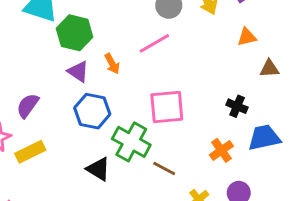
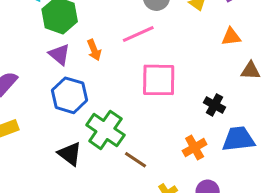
pink square: (167, 107) -> (159, 80), moved

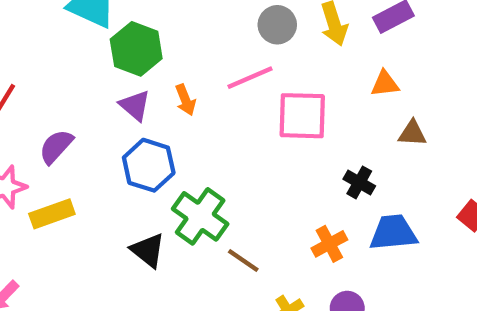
pink square: (159, 80) -> (302, 116), moved

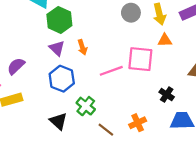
pink line: (250, 78) -> (111, 71), moved
orange triangle: (385, 84) -> (165, 40), moved
green cross: (200, 216) -> (86, 106), size x0.7
orange cross: (329, 244) -> (138, 123), moved

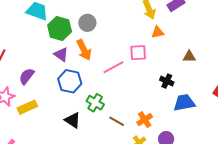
gray circle: (131, 13) -> (87, 23), moved
orange arrow: (82, 47) -> (84, 50), size x1.5
pink square: (140, 59) -> (138, 53), size x0.7
orange cross: (138, 123) -> (145, 120), moved

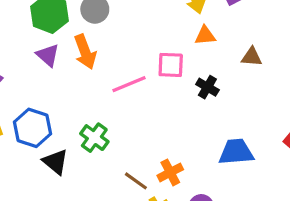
brown triangle: (189, 57) -> (252, 57), moved
blue hexagon: (70, 81) -> (32, 128), moved
black cross: (167, 81) -> (207, 87), moved
brown line: (117, 121) -> (136, 181), moved

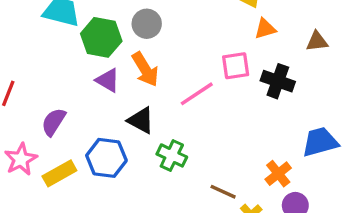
black cross: (207, 87) -> (278, 81), size x1.4
black triangle: (56, 162) -> (141, 120), moved
orange cross: (170, 172) -> (278, 174), moved

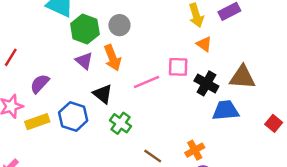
orange triangle: (265, 29) -> (204, 44), turned 42
brown triangle: (317, 41) -> (242, 77), moved, size x1.6
blue trapezoid: (320, 142) -> (226, 110), moved

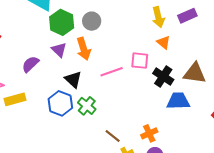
purple semicircle: (40, 84) -> (30, 64), moved
blue hexagon: (73, 117) -> (60, 103), moved

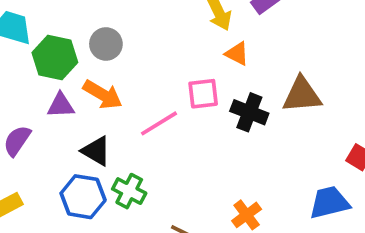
orange arrow: (84, 49) -> (103, 95), turned -30
purple triangle: (59, 50) -> (61, 105), turned -35
blue trapezoid: (178, 101) -> (329, 203), moved

